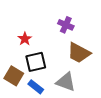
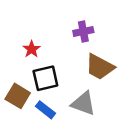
purple cross: (66, 25) -> (83, 32), turned -35

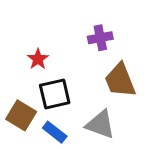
brown trapezoid: (100, 67) -> (120, 80), turned 40

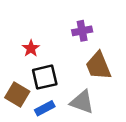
blue rectangle: (55, 132) -> (45, 108), turned -66

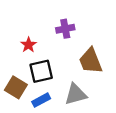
purple cross: (82, 31) -> (65, 29), moved
gray triangle: (82, 102) -> (76, 94), turned -35

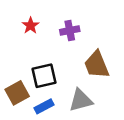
red star: (28, 45) -> (31, 26), moved
brown square: (16, 87) -> (17, 93), turned 30

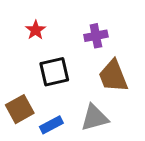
purple cross: (70, 30) -> (96, 36), moved
black square: (44, 76) -> (54, 72), moved

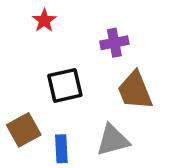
red star: (36, 30) -> (44, 20), moved
blue rectangle: (51, 125) -> (61, 149), turned -65

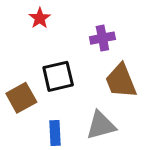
brown square: (24, 130) -> (21, 98), moved

